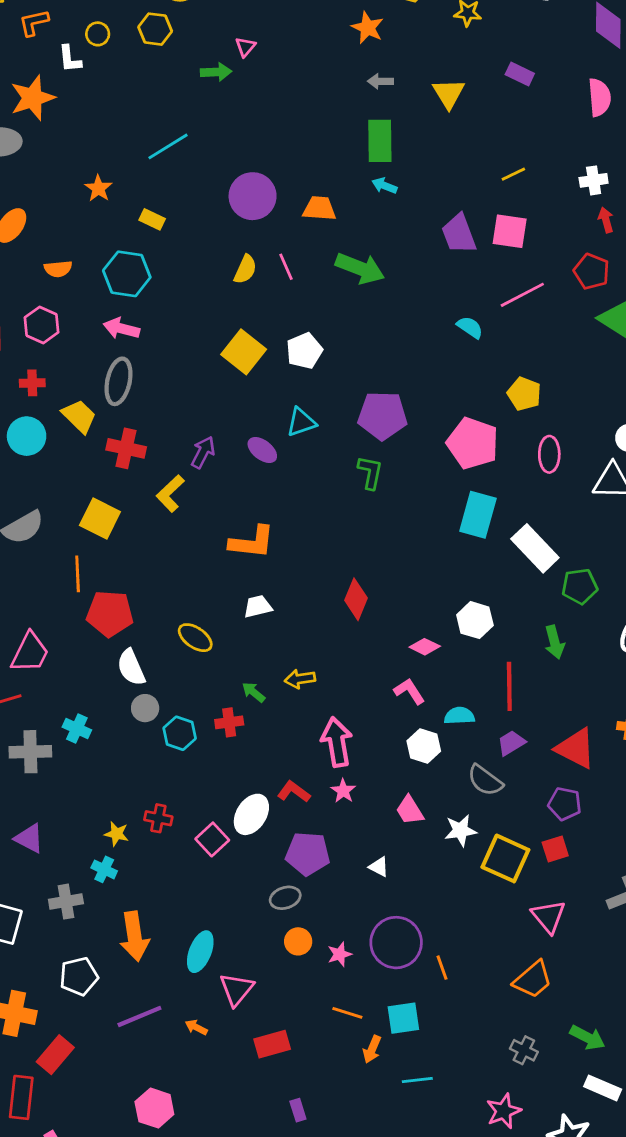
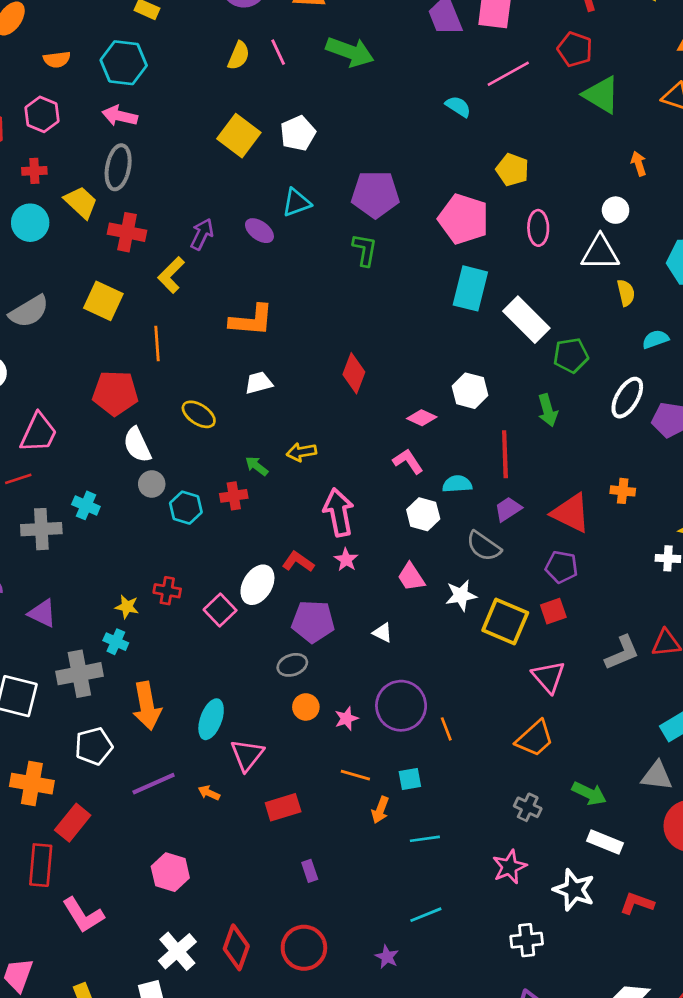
orange line: (78, 574) -> (157, 344), moved
gray cross: (66, 902) -> (79, 674), size x1.4
cyan square: (403, 1018) -> (410, 779), size x0.7

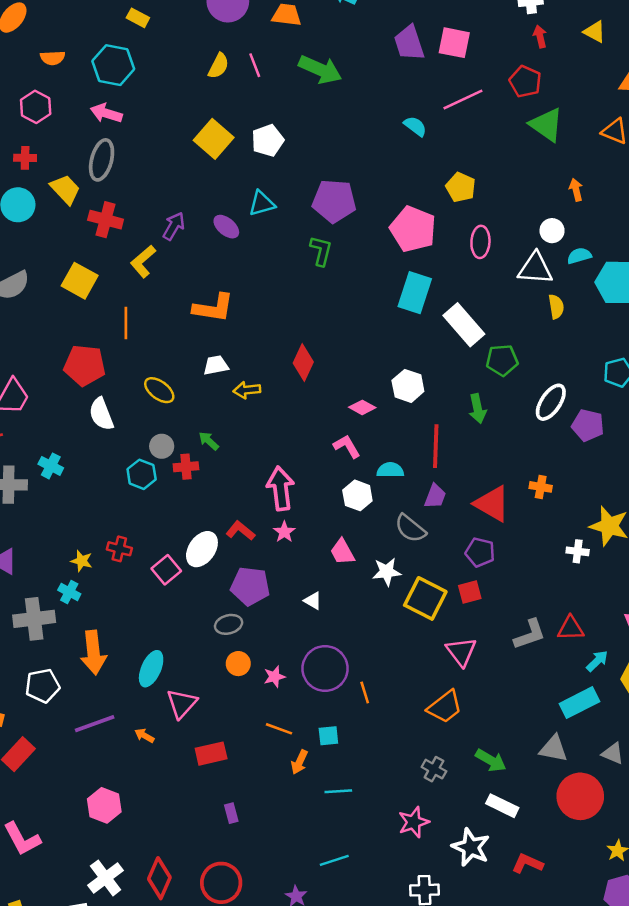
cyan semicircle: (655, 339) -> (579, 256), moved
yellow arrow: (301, 452) -> (247, 390), moved
gray circle: (152, 484) -> (162, 446), moved
purple trapezoid: (508, 509) -> (435, 496), turned 140

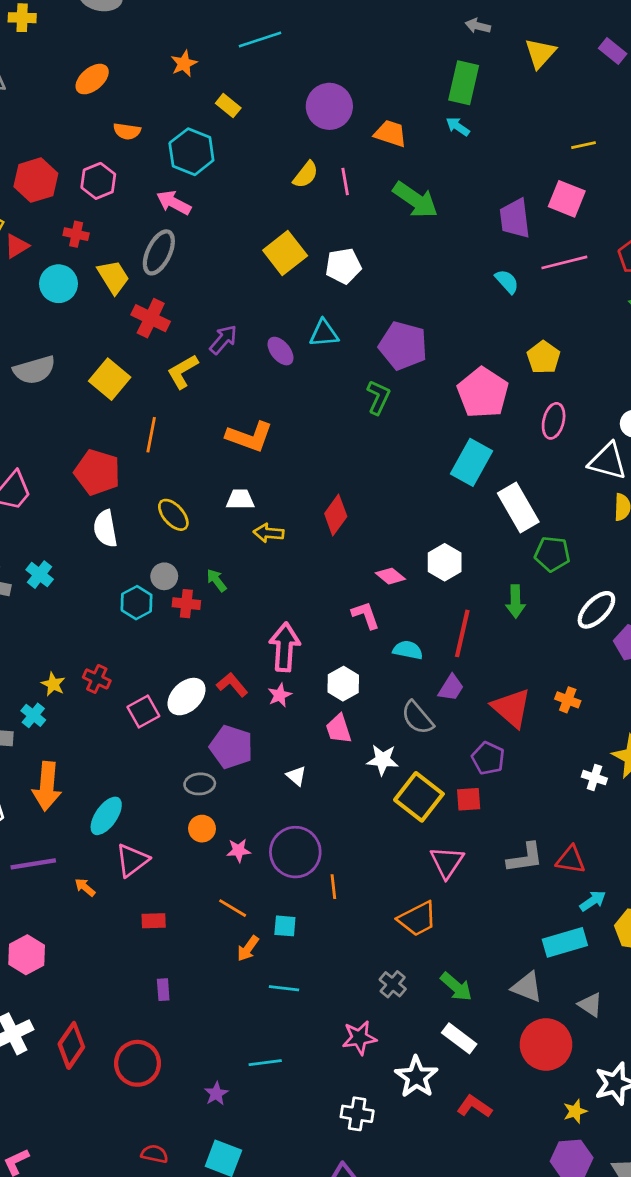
purple trapezoid: (409, 43) -> (515, 218), moved
white hexagon: (357, 495) -> (343, 684), moved
red rectangle: (211, 754) -> (154, 921), size x0.7

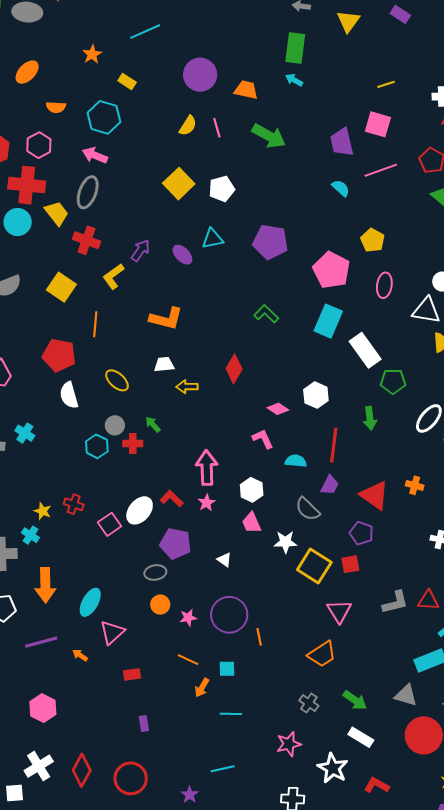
red cross: (76, 234) -> (27, 185), size x2.0
green L-shape: (378, 397) -> (266, 314), moved, turned -65

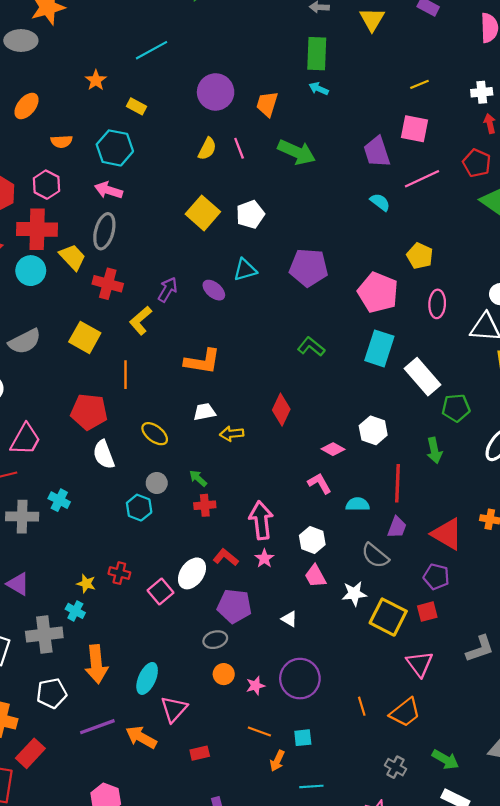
orange trapezoid: (246, 90) -> (267, 104), turned -80
red cross: (133, 443) -> (205, 505), moved
orange line: (259, 637) -> (362, 706), moved
orange arrow: (80, 655) -> (141, 737), size x1.8

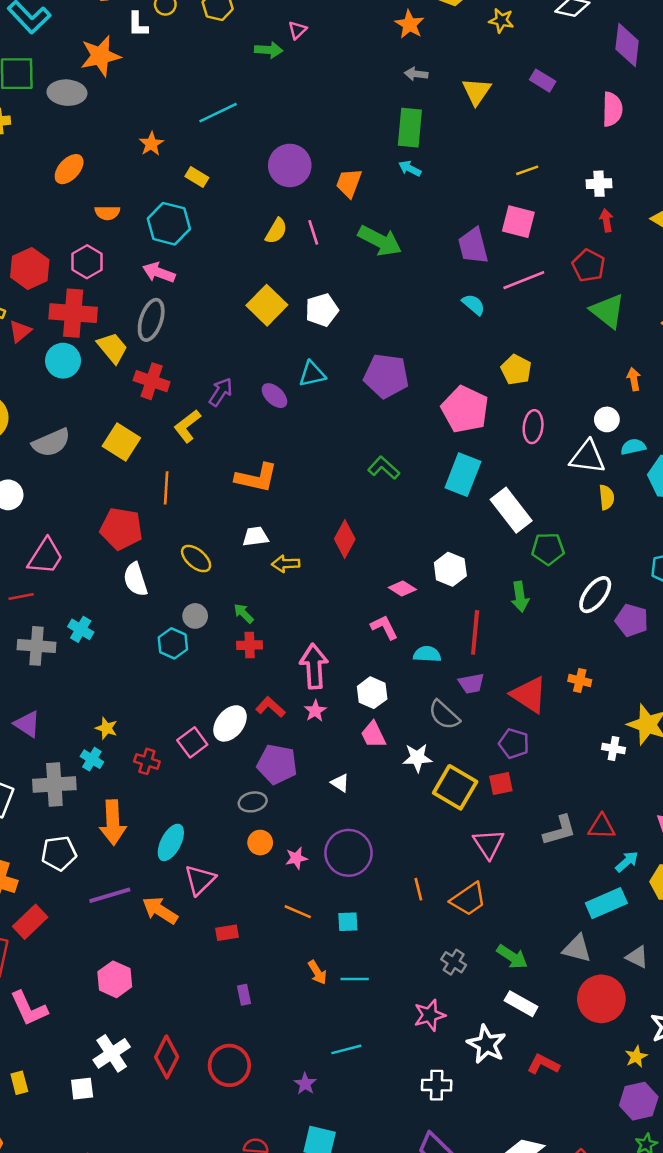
purple trapezoid: (397, 527) -> (471, 684), turned 55
red cross: (119, 573) -> (147, 761), moved
orange arrow: (277, 761) -> (317, 972), moved, turned -60

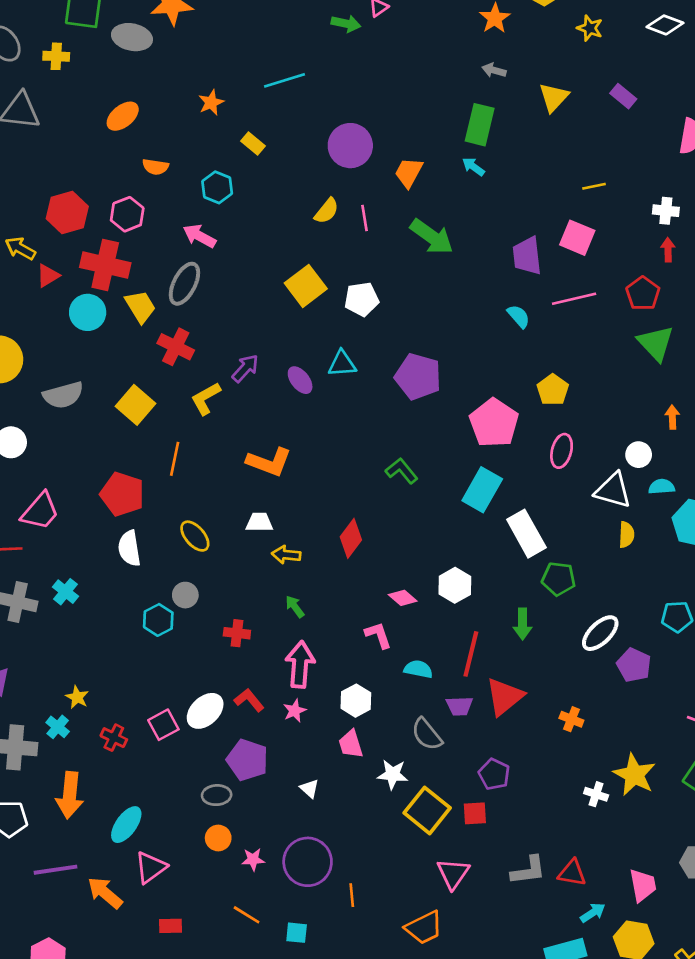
cyan hexagon: (169, 224) -> (217, 187), size x0.7
green arrow: (244, 613) -> (295, 607), moved
red triangle: (529, 695) -> (505, 697), moved, turned 39
orange line: (418, 889) -> (352, 895), moved

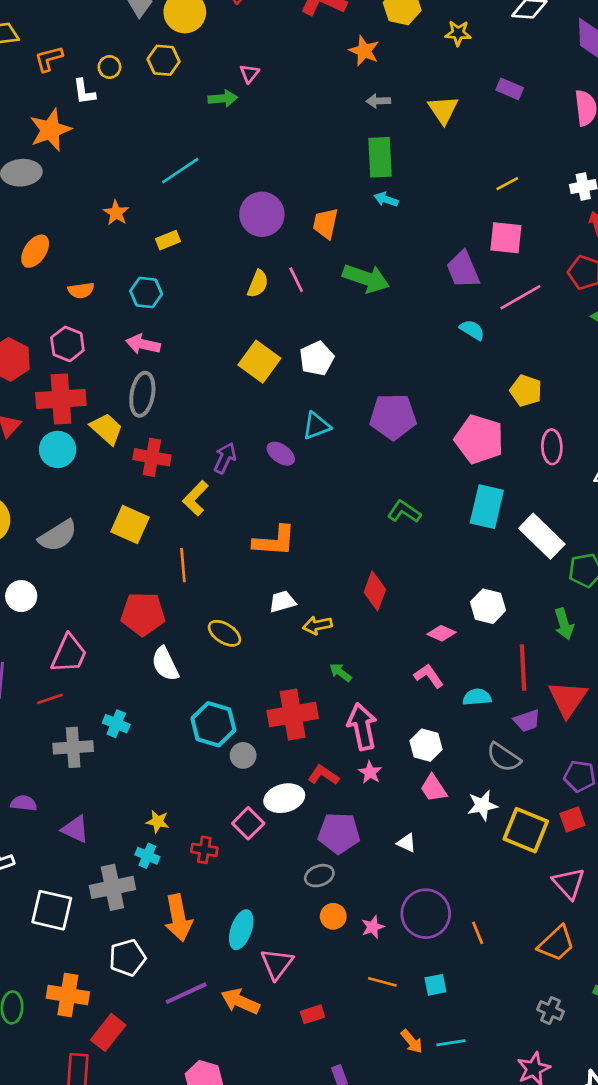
yellow rectangle: (253, 144) -> (168, 240), turned -45
gray circle: (185, 595) -> (243, 755), moved
cyan hexagon: (158, 620) -> (213, 724), size x1.4
red cross: (237, 633) -> (293, 714), size x1.8
white ellipse: (205, 711) -> (284, 798), turned 45

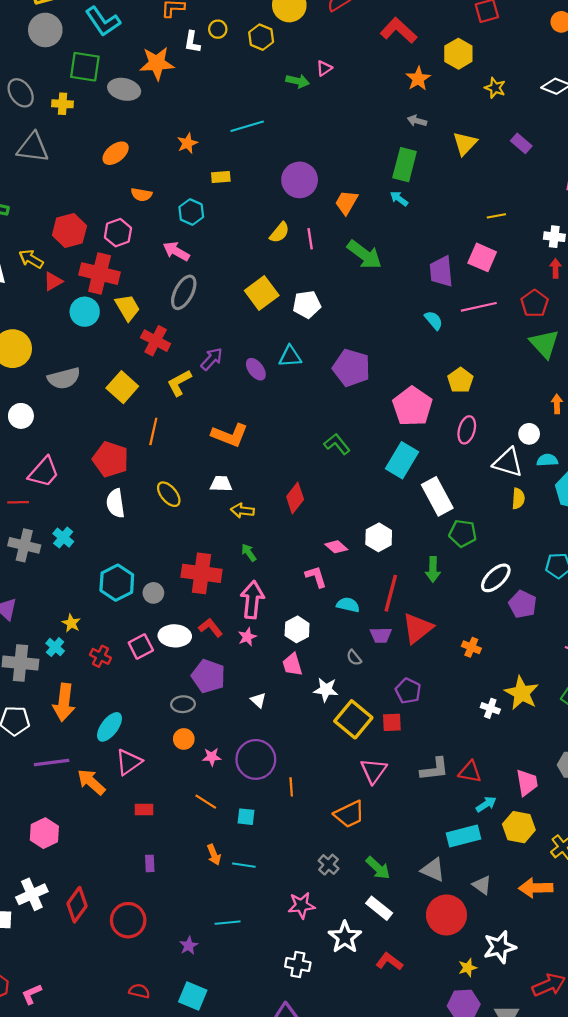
gray ellipse: (142, 394) -> (184, 292), moved
cyan hexagon: (213, 724) -> (117, 583), moved
gray semicircle: (504, 757) -> (354, 658), size x0.6

